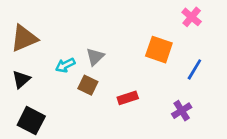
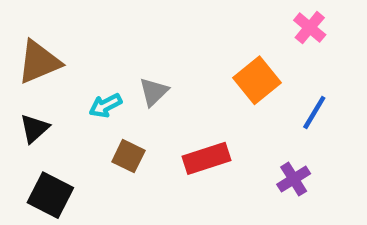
orange square: (159, 50) -> (257, 80), turned 32
brown square: (88, 85) -> (128, 156), moved
red rectangle: (128, 98) -> (206, 158), size x1.4

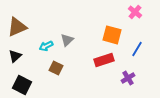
orange square: (257, 80) -> (112, 35), turned -36
red rectangle: (206, 158) -> (104, 60), moved

